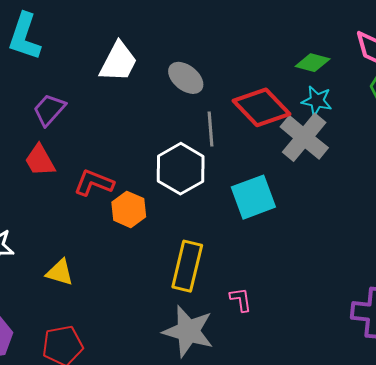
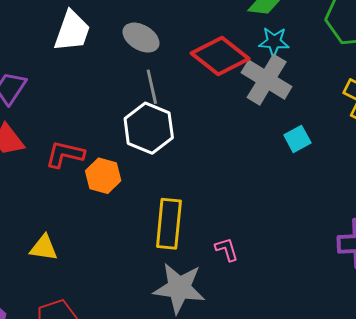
gray line: (210, 129) -> (152, 87), moved
cyan square: (253, 197) -> (297, 139), moved, size x0.6

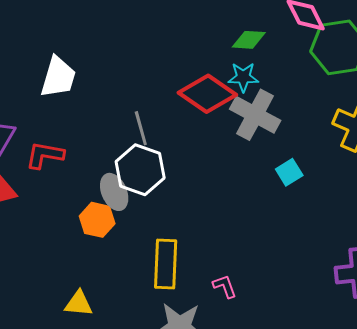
gray ellipse: (141, 38) -> (114, 192), moved, turned 39
cyan star: (274, 42) -> (243, 77), moved
red L-shape: (65, 154) -> (45, 155), moved
yellow triangle: (44, 248) -> (79, 304), moved

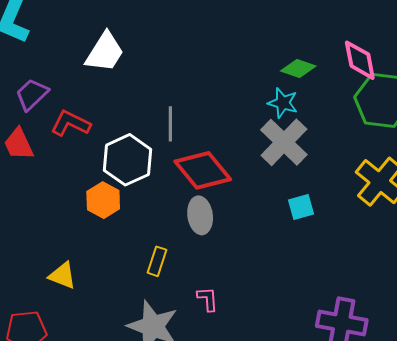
red diamond: (207, 94) -> (203, 170), moved
white hexagon: (140, 170) -> (127, 160), moved
gray ellipse: (114, 192) -> (200, 215), moved
yellow rectangle: (166, 264) -> (157, 261), size x0.6

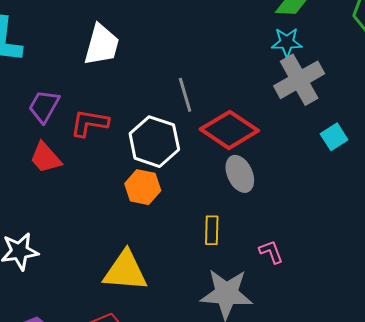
gray cross: (284, 142) -> (299, 80), turned 33
yellow triangle: (62, 276) -> (125, 271), size x1.6

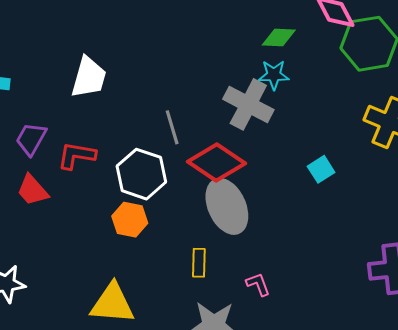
gray cross: (299, 80) -> (248, 104), moved, turned -33
gray ellipse: (240, 174) -> (227, 206), size x1.5

